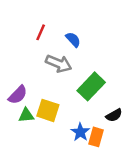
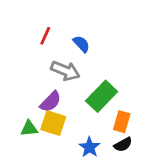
purple semicircle: (18, 95) -> (51, 102), moved
black semicircle: (114, 115) -> (123, 145), moved
orange rectangle: (96, 137) -> (122, 122), moved

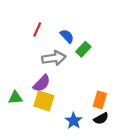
gray arrow: (65, 71) -> (54, 58), turned -30
green rectangle: (102, 96) -> (83, 49), moved, size x0.6
green triangle: (29, 128) -> (15, 98), moved

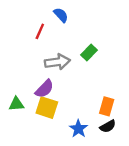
blue semicircle: (67, 36) -> (61, 15), moved

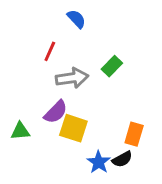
red line: (40, 31) -> (50, 51), moved
yellow square: (47, 108) -> (73, 128), moved
black semicircle: (108, 126) -> (122, 159), moved

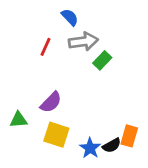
gray arrow: (72, 78) -> (83, 41), moved
yellow square: (73, 128) -> (56, 135), moved
orange rectangle: (134, 134) -> (129, 136), moved

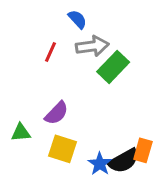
green rectangle: (102, 60) -> (113, 67), size x1.5
black semicircle: (112, 145) -> (124, 161), size x1.5

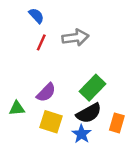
blue semicircle: (77, 19) -> (36, 16), moved
green rectangle: (113, 67) -> (93, 88), moved
black semicircle: (124, 161) -> (89, 113), moved

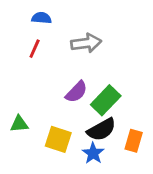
blue semicircle: (36, 16) -> (41, 18), turned -42
red line: (41, 42) -> (35, 49), moved
purple semicircle: (46, 92) -> (76, 92), moved

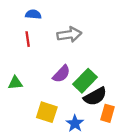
red line: (35, 49) -> (28, 39), turned -32
green triangle: (19, 124) -> (15, 83), moved
black semicircle: (101, 130) -> (95, 96), moved

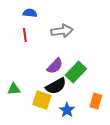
green triangle: (15, 83) -> (14, 89), moved
black semicircle: (95, 96) -> (56, 86), moved

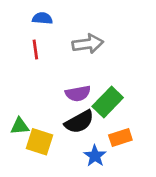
purple semicircle: (55, 66) -> (78, 93), turned 36
yellow square: (42, 100) -> (40, 142), moved
orange rectangle: (96, 101) -> (120, 137), moved, turned 56

